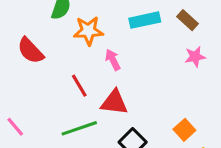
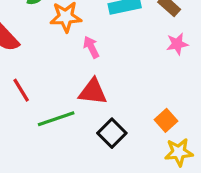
red line: (79, 86) -> (21, 90), moved

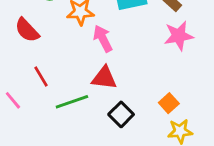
pink star: (177, 44) -> (179, 36), size x1.5
pink arrow: (91, 47) -> (103, 39), size x1.4

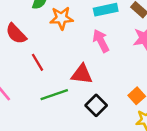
pink arrow: (103, 39) -> (101, 41), moved
red line: (41, 76) -> (38, 62), moved

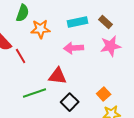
pink arrow: (101, 41) -> (74, 48), turned -66
red line: (38, 62) -> (21, 56), moved

